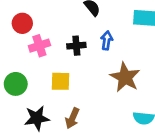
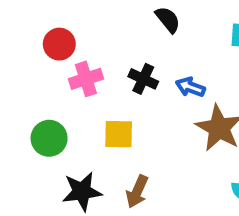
blue arrow: (107, 40) -> (190, 87), moved, turned -78
black cross: (76, 46) -> (143, 79), turned 30

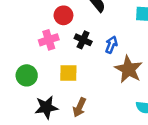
red circle: (59, 44) -> (63, 15), moved
blue arrow: (190, 87) -> (111, 45), turned 91

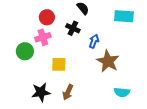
red circle: (63, 15) -> (47, 17), moved
black cross: (83, 40) -> (73, 28), moved
green circle: (27, 75) -> (25, 51), moved

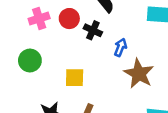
red circle: (47, 17) -> (69, 19), moved
pink cross: (43, 37) -> (39, 19), moved

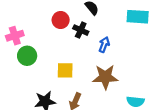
pink cross: (39, 19) -> (15, 36), moved
brown star: (139, 74) -> (105, 77), moved, turned -30

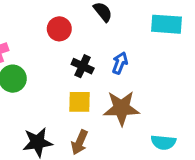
black cross: (81, 30) -> (83, 66), moved
yellow square: (65, 70) -> (79, 102), moved

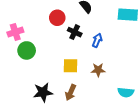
black cross: (83, 66) -> (75, 32), moved
brown star: (121, 108) -> (98, 70), size x0.6

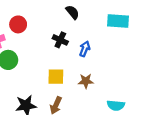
red circle: (57, 18) -> (18, 24), moved

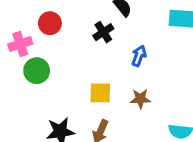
black cross: (60, 40) -> (103, 32), moved, turned 32

